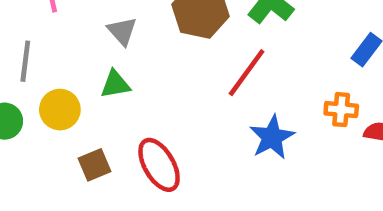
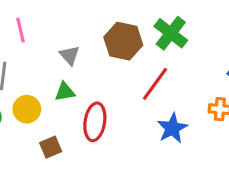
red ellipse: (159, 165) -> (95, 122), moved, turned 39

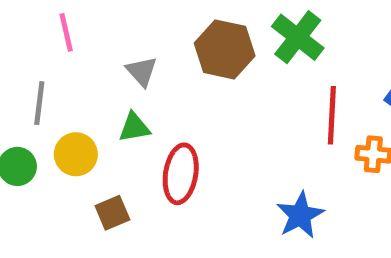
red line: (155, 84) -> (332, 115), moved, turned -33
blue star: (172, 128) -> (300, 215), moved

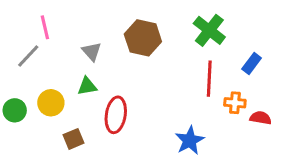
green cross: (298, 37) -> (209, 30), moved
gray line: (39, 103) -> (28, 56), moved, turned 36

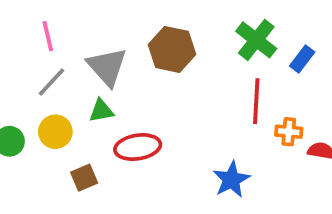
gray triangle: (92, 51) -> (107, 67), size x1.6
gray line: (28, 56) -> (52, 82), moved
blue rectangle: (252, 64) -> (302, 59), moved
red ellipse: (116, 115) -> (138, 147), turned 72

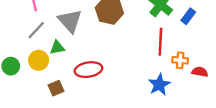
green triangle: (101, 111) -> (57, 48), moved
blue star: (231, 180) -> (159, 85), moved

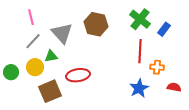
red semicircle: (200, 72) -> (174, 87), moved
brown square: (56, 88) -> (50, 91), size x1.6

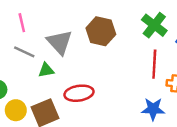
gray line: (33, 41) -> (24, 52), turned 72
yellow circle: (35, 67) -> (16, 110), moved
blue star: (139, 88) -> (153, 109), turned 30

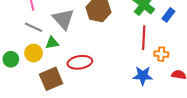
yellow circle: (16, 110) -> (34, 53), moved

